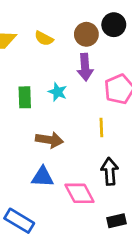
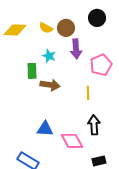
brown circle: (86, 34) -> (66, 28), moved
cyan star: (58, 92) -> (49, 56), moved
brown arrow: (49, 140) -> (50, 85), moved

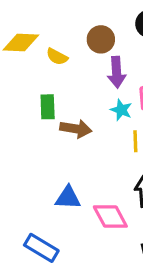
yellow semicircle: (46, 28) -> (57, 57), moved
cyan star: (49, 56) -> (121, 110), moved

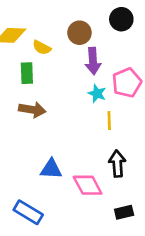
green rectangle: (48, 107) -> (27, 73), moved
brown arrow: (76, 129) -> (32, 110), moved

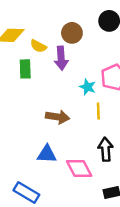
purple arrow: (93, 61) -> (61, 58), moved
brown arrow: (32, 110) -> (58, 117), moved

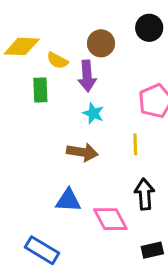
cyan star: (88, 87) -> (93, 113), moved

